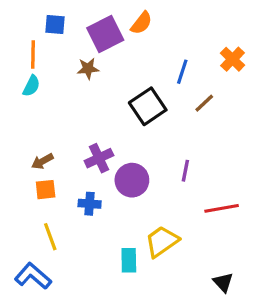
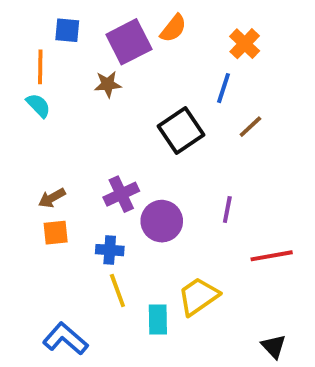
orange cross: (233, 59) -> (245, 44), moved
cyan semicircle: (31, 86) -> (38, 105), turned -70
yellow line: (50, 237) -> (117, 291), moved
blue L-shape: (33, 276) -> (65, 339), moved

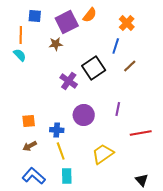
purple cross: (121, 194) -> (69, 81), moved, turned -30
brown arrow: (52, 198) -> (30, 146), moved
cyan rectangle: (158, 319) -> (67, 176), moved

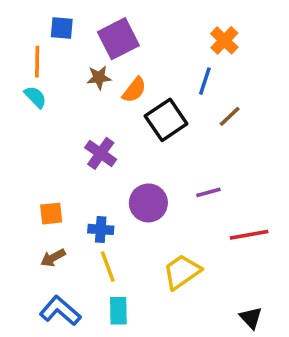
orange semicircle: (90, 15) -> (134, 90), moved
purple cross: (69, 81) -> (101, 153), moved
purple line: (118, 109) -> (208, 192), turned 64

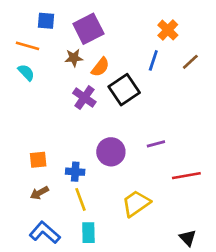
orange line: (37, 62) -> (28, 46), turned -75
brown line: (230, 116) -> (190, 62), moved
purple cross: (101, 153) -> (84, 98), moved

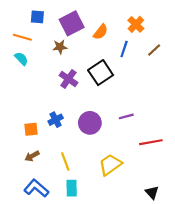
orange semicircle: (100, 67) -> (101, 32), moved
blue cross: (75, 172) -> (56, 120), moved, turned -32

